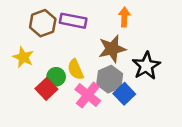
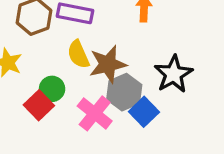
brown star: (112, 49) -> (108, 64), moved
yellow semicircle: (76, 69) -> (78, 54), moved

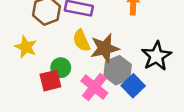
red square: (39, 105) -> (50, 81), turned 30

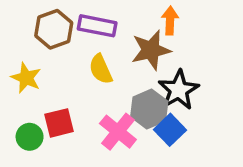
brown star: (105, 48) -> (151, 50), moved
black star: (156, 56) -> (179, 90), moved
green circle: (61, 68) -> (30, 137), moved

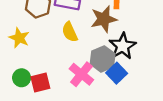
red square: (59, 123) -> (40, 82), moved

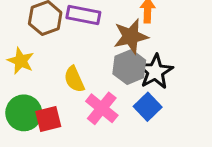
yellow semicircle: (70, 32) -> (74, 79), moved
gray hexagon: (103, 59) -> (129, 67), moved
green circle: (22, 78) -> (24, 113), size x1.5

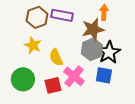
yellow star: (21, 61) -> (33, 45), moved
blue square: (148, 107) -> (104, 75), turned -36
red square: (48, 119) -> (53, 85), moved

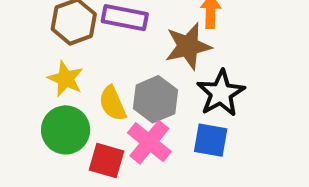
gray hexagon: (92, 49) -> (155, 99), moved
green circle: (23, 79) -> (66, 130), moved
red square: (53, 85) -> (106, 161), turned 30

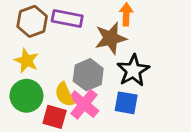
yellow semicircle: (113, 103) -> (64, 94), moved

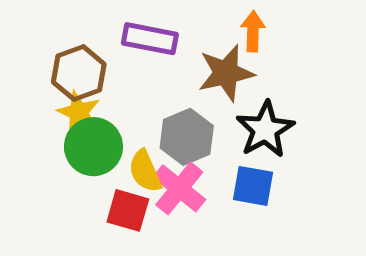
brown hexagon: (32, 21) -> (79, 73), moved
green circle: (26, 96) -> (93, 147), moved

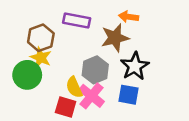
orange arrow: (253, 31) -> (129, 17), turned -84
green circle: (93, 147) -> (27, 75), moved

